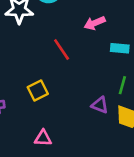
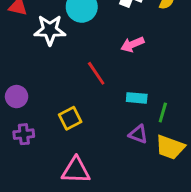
cyan rectangle: (120, 48) -> (137, 98), moved
pink triangle: (43, 138) -> (76, 170), size x1.5

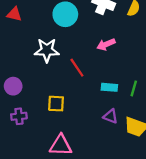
white star: (50, 30) -> (47, 50), moved
green line: (163, 112) -> (134, 88), moved
yellow square: (70, 118) -> (56, 104), turned 30

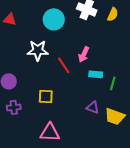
pink arrow: (106, 44) -> (84, 54), moved, turned -42
cyan rectangle: (109, 87) -> (96, 74), moved

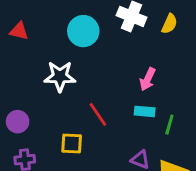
pink arrow: (84, 54) -> (148, 79), moved
red line: (64, 65) -> (98, 114), moved

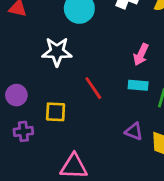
yellow square: (72, 144) -> (56, 112), moved

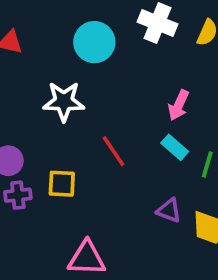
cyan rectangle: (138, 85) -> (175, 147), turned 36
purple cross: (23, 131) -> (18, 195), moved

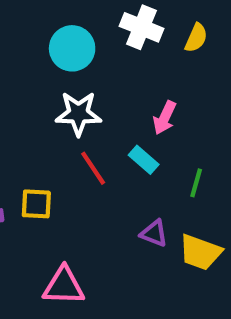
white star: (64, 101) -> (78, 114), moved
cyan rectangle: (175, 147) -> (144, 160), moved

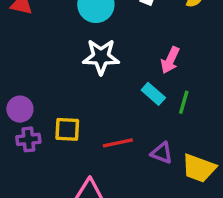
red line: (93, 168) -> (118, 143), moved, turned -68
green line: (196, 183) -> (184, 102), moved

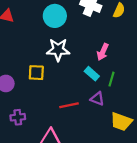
yellow square: (67, 129) -> (36, 73), moved
purple cross: (28, 139) -> (18, 117), moved
purple triangle: (162, 153) -> (97, 99), moved

